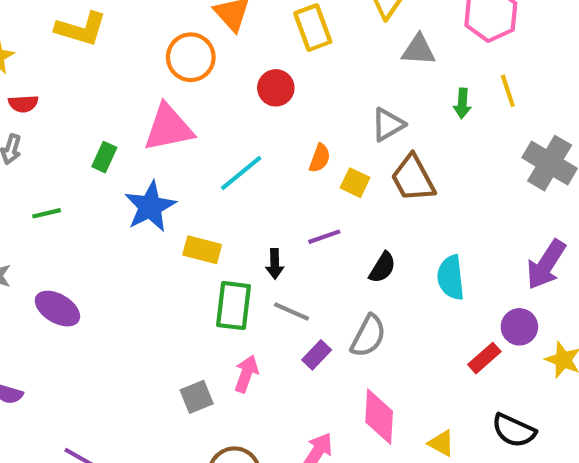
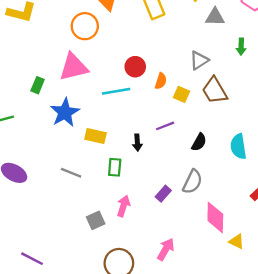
red circle: (276, 88) -> (135, 67), moved
cyan line: (241, 173) -> (116, 91), turned 32
green rectangle: (233, 306) -> (115, 167), size x0.7
gray line: (292, 311) -> (71, 173), moved
pink diamond: (379, 417) -> (215, 217), moved

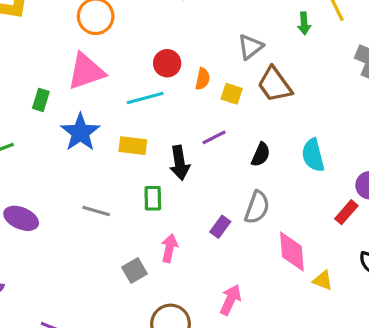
yellow rectangle: (96, 136) -> (133, 146), moved
black arrow: (137, 143) -> (180, 163), size x1.5

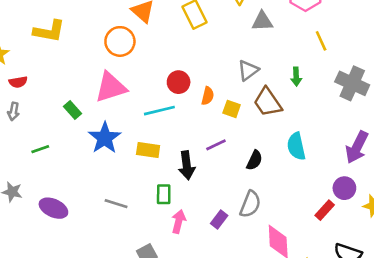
green arrow: (304, 23) -> (296, 77), moved
green rectangle: (41, 100) -> (73, 110), turned -60
cyan semicircle: (313, 155) -> (296, 146), moved
pink arrow: (169, 248) -> (179, 221), moved

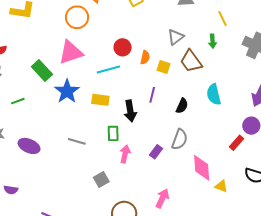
yellow line: (321, 41) -> (223, 19), moved
green rectangle: (73, 110) -> (42, 71), size x1.5
purple line: (216, 145) -> (152, 95), turned -49

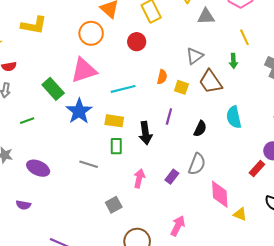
red circle: (123, 47) -> (137, 42), moved
green rectangle: (113, 133) -> (116, 146), moved
purple semicircle: (11, 190) -> (23, 205), moved

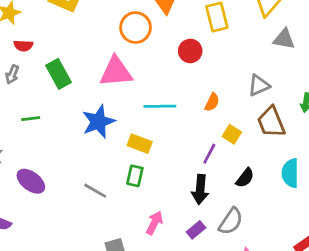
yellow square: (181, 87) -> (232, 134), moved
green rectangle: (53, 89) -> (59, 74), moved
black arrow: (145, 133) -> (200, 189), moved

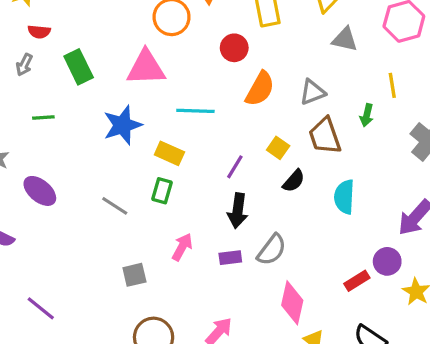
orange semicircle: (212, 102) -> (260, 89), moved, size x1.6
purple line: (209, 154) -> (235, 167), moved
black semicircle: (245, 178) -> (294, 181), moved
purple rectangle: (196, 230) -> (230, 258), turned 30

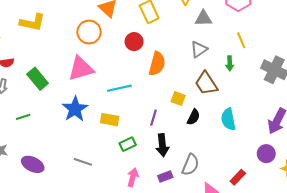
gray triangle: (312, 92) -> (199, 49), moved
green rectangle: (162, 191) -> (128, 144), moved, turned 63
red rectangle: (357, 281) -> (238, 177), moved

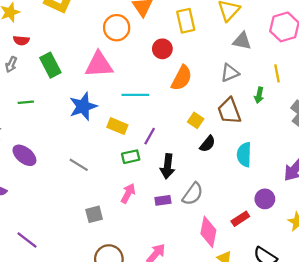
purple line: (154, 118) -> (150, 136), moved
purple circle: (266, 154) -> (265, 199), moved

